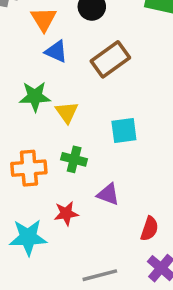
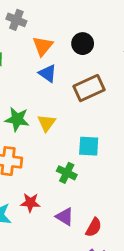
green star: (35, 96) -> (17, 119), moved
green cross: (74, 159) -> (67, 173), moved
purple triangle: (108, 194) -> (65, 217), moved

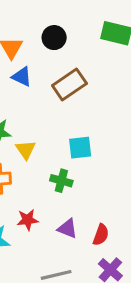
yellow triangle: (47, 123) -> (26, 150), moved

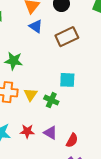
yellow triangle: (26, 150) -> (31, 95), moved
red star: (28, 220) -> (27, 131), moved

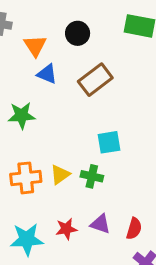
green star: (14, 61) -> (22, 115), moved
yellow triangle: (31, 95) -> (60, 175), turned 32

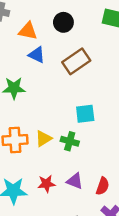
orange triangle: (35, 46) -> (28, 31), turned -48

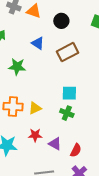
orange triangle: (28, 31) -> (34, 11), moved
green cross: (70, 141) -> (67, 113), moved
red star: (46, 184) -> (35, 135), moved

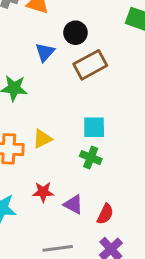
black circle: (61, 21) -> (75, 33), moved
blue triangle: (38, 43) -> (45, 52), turned 40
yellow triangle: (35, 108) -> (42, 139), moved

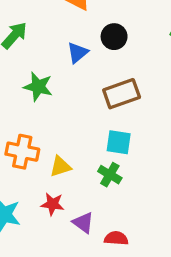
brown rectangle: (90, 65) -> (122, 94), moved
yellow triangle: (42, 139) -> (60, 166), moved
red semicircle: (105, 214) -> (116, 238), turned -120

